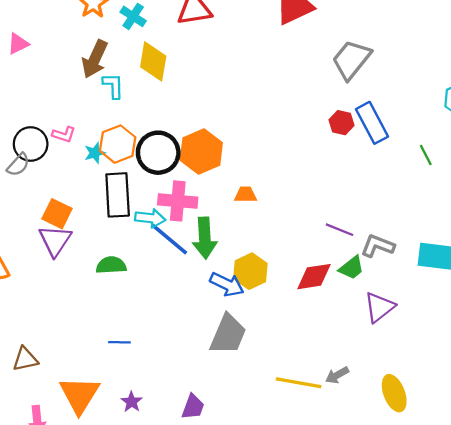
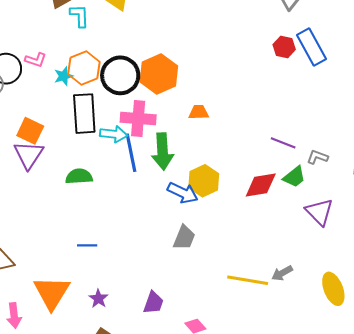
blue line: (169, 239) -> (131, 153), turned 39
gray L-shape: (378, 246) -> (317, 157), size x0.7
purple triangle: (379, 307) -> (319, 212), turned -36
gray trapezoid: (228, 334) -> (184, 237), size x0.7

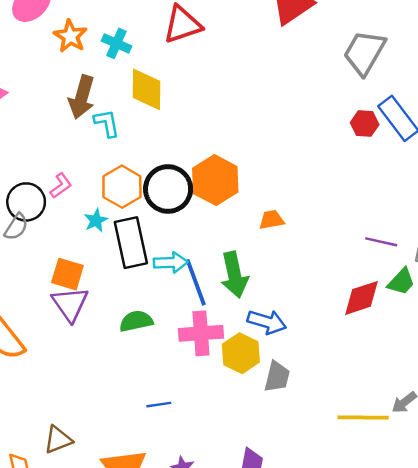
pink L-shape: (36, 60) -> (61, 186), turned -45
cyan star: (64, 76) -> (96, 220), moved
pink cross: (138, 118) -> (201, 333), moved
yellow hexagon: (204, 181) -> (241, 353), moved

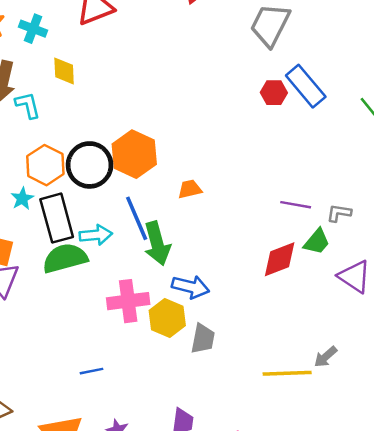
yellow diamond: (147, 89) -> (64, 71), size x0.7
blue line: (196, 282) -> (137, 218), moved
green semicircle: (136, 321) -> (65, 258), moved, size x1.4

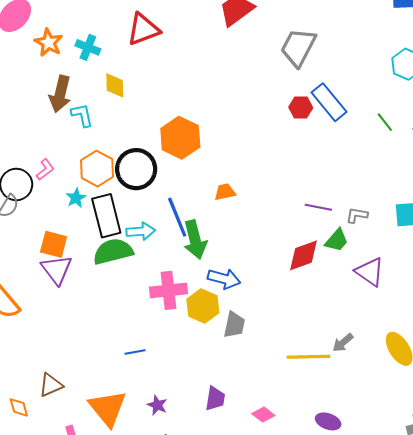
orange hexagon: (134, 154) -> (180, 138), moved

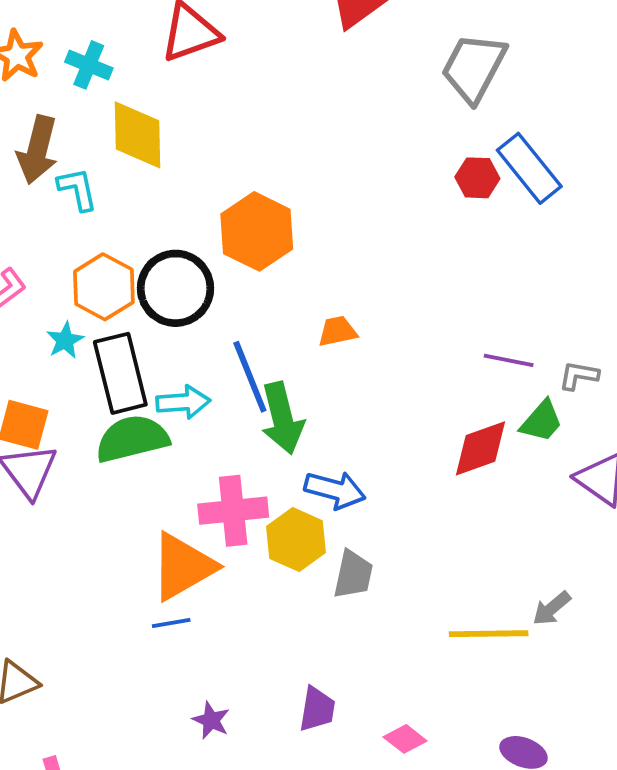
yellow diamond: (115, 85) -> (138, 135), size x1.5
orange triangle: (108, 408) -> (183, 567), moved, turned 39

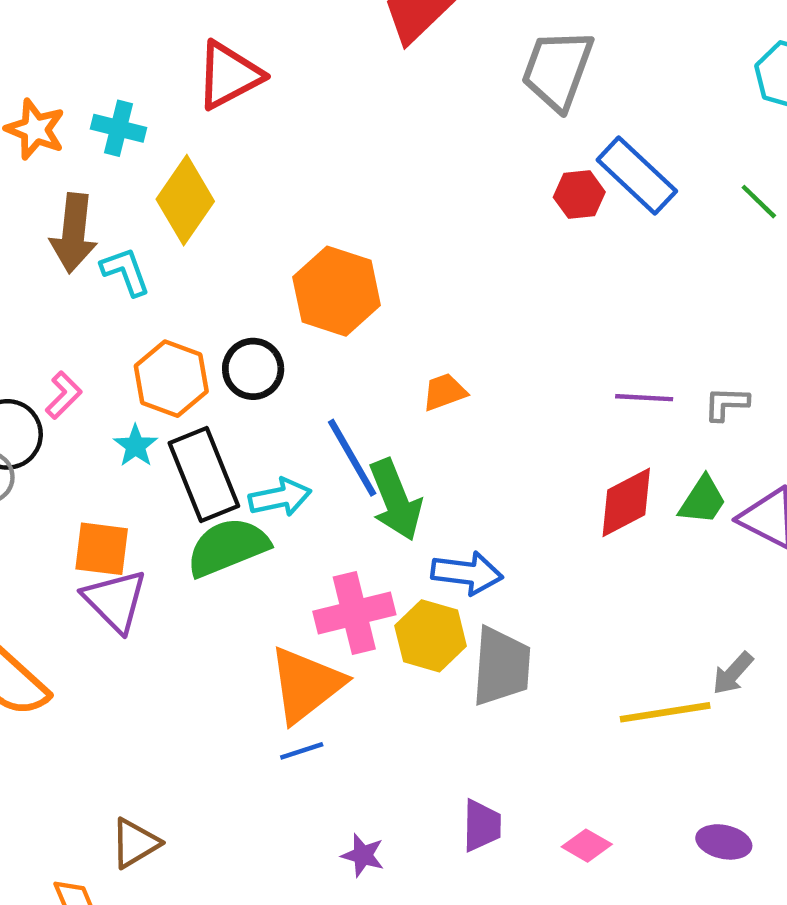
yellow diamond: (138, 135) -> (185, 200), turned 44
black circle: (176, 288) -> (253, 369), size x0.7
green trapezoid: (542, 421) -> (703, 500), moved
gray trapezoid: (353, 574) -> (501, 666), size x1.4

